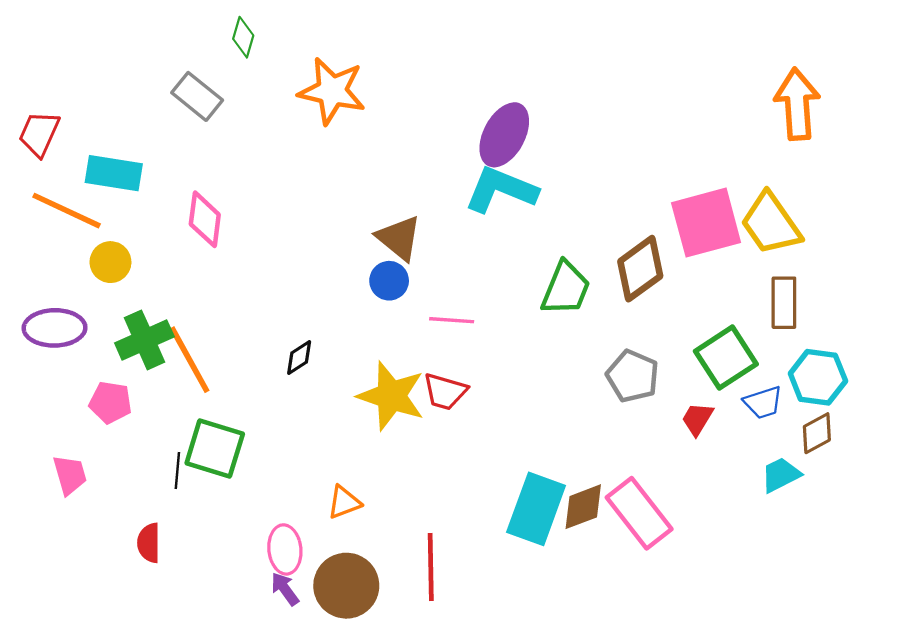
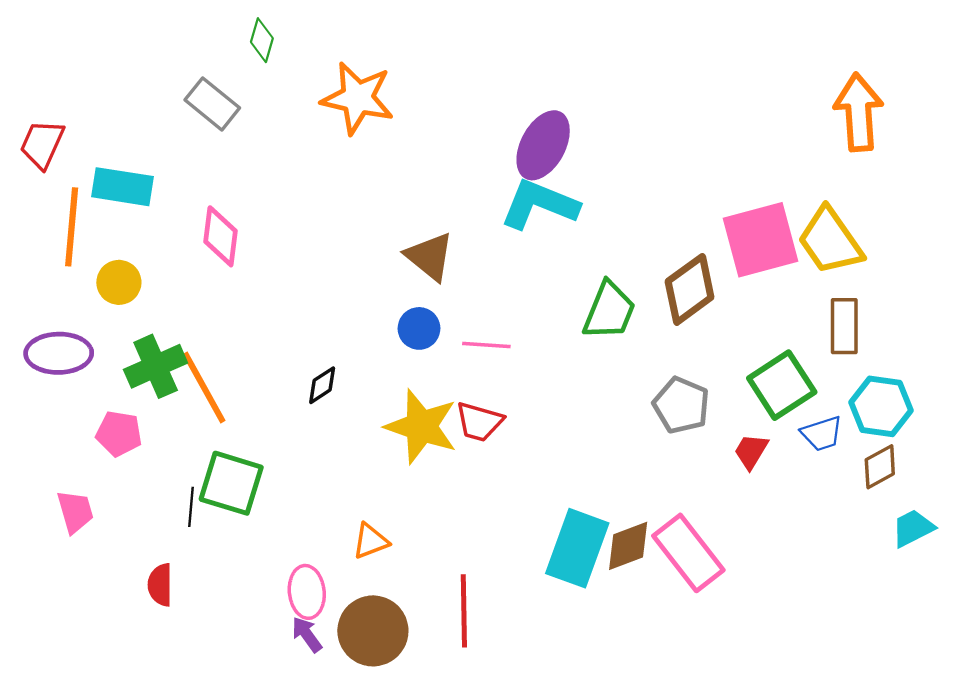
orange line: (67, 211) -> (72, 227), turned 70
blue circle: (389, 281) -> (419, 328), moved
cyan trapezoid: (781, 475) -> (913, 528), moved

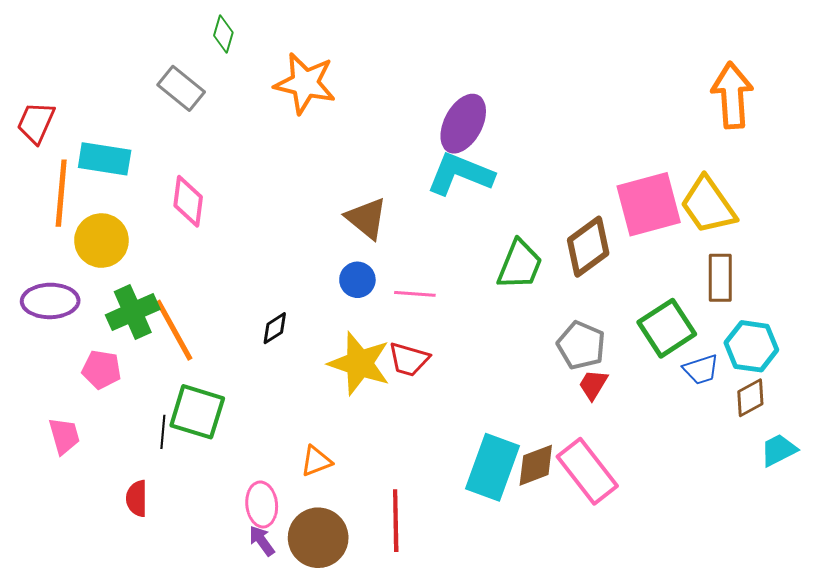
yellow circle: (119, 282) -> (101, 241), size x1.4
red trapezoid: (751, 451) -> (593, 385), moved

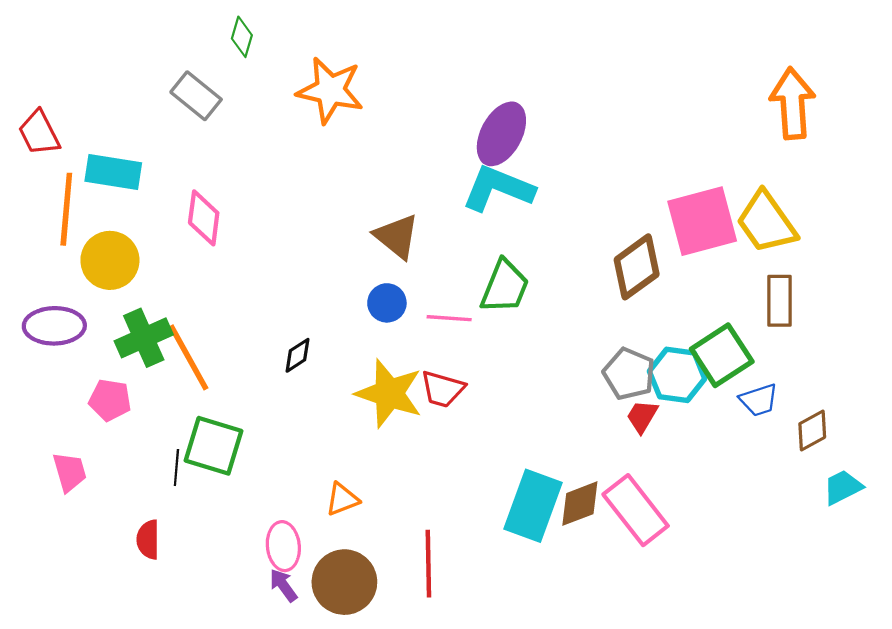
red trapezoid: (36, 123) -> (39, 133), turned -51
green trapezoid: (520, 265) -> (505, 287), moved
cyan hexagon: (751, 346) -> (677, 375), moved

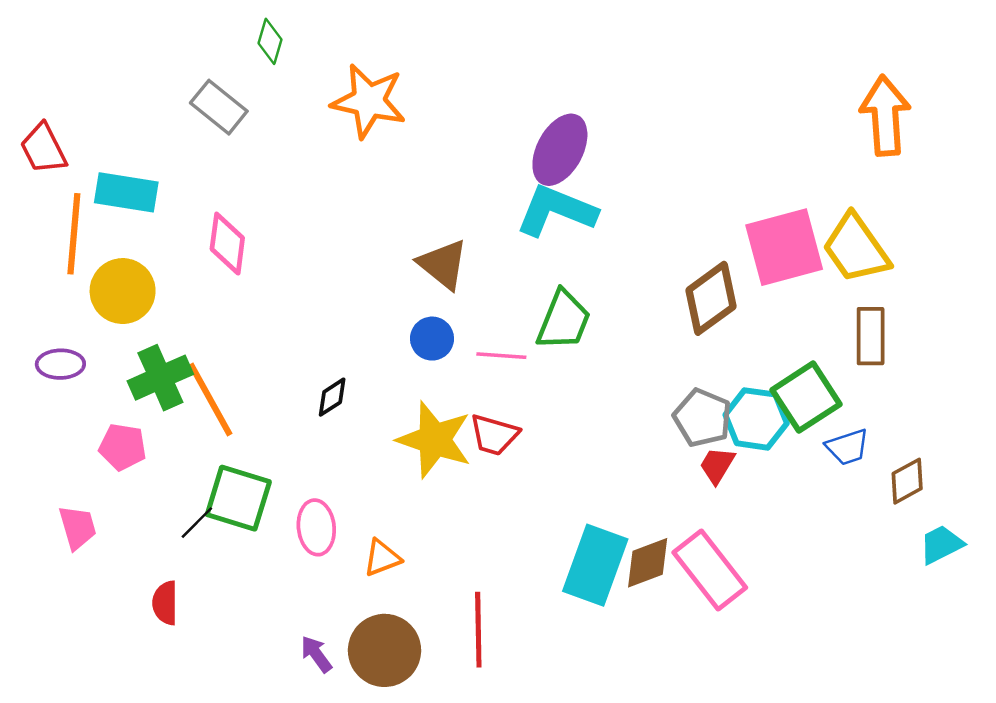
purple ellipse: (54, 326) -> (60, 364), size x0.7
black line: (176, 468) -> (197, 523), turned 40
pink ellipse: (283, 546) -> (316, 527), moved

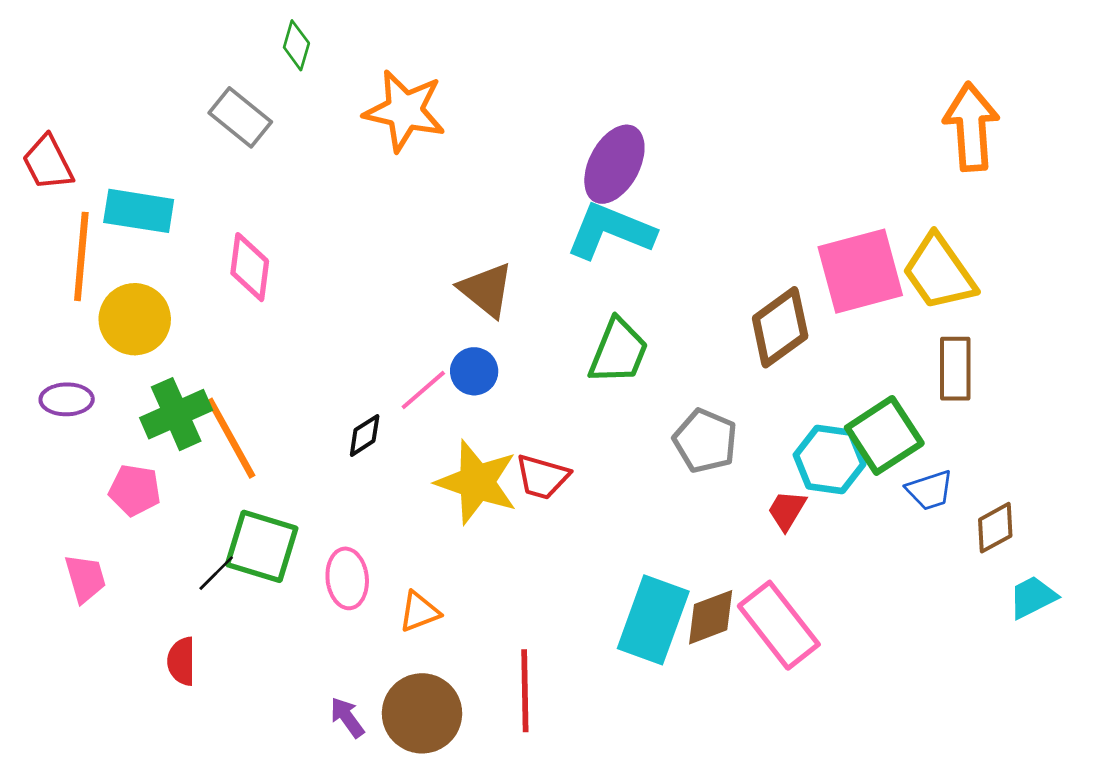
pink line: (501, 356) -> (423, 390), moved, turned -45
gray pentagon: (702, 418) -> (705, 441), moved

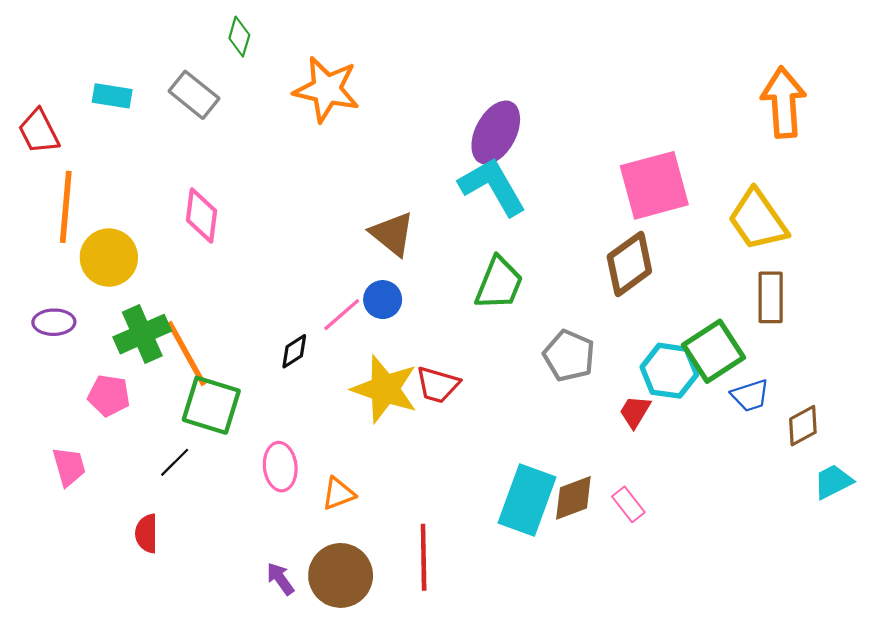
cyan rectangle: (139, 211) -> (112, 96), moved, size x0.7
cyan L-shape: (610, 231) -> (493, 186), turned 38
pink square: (860, 271) -> (654, 185), moved
green square: (262, 546) -> (211, 405), moved
pink rectangle: (779, 625) -> (628, 504), size x0.5

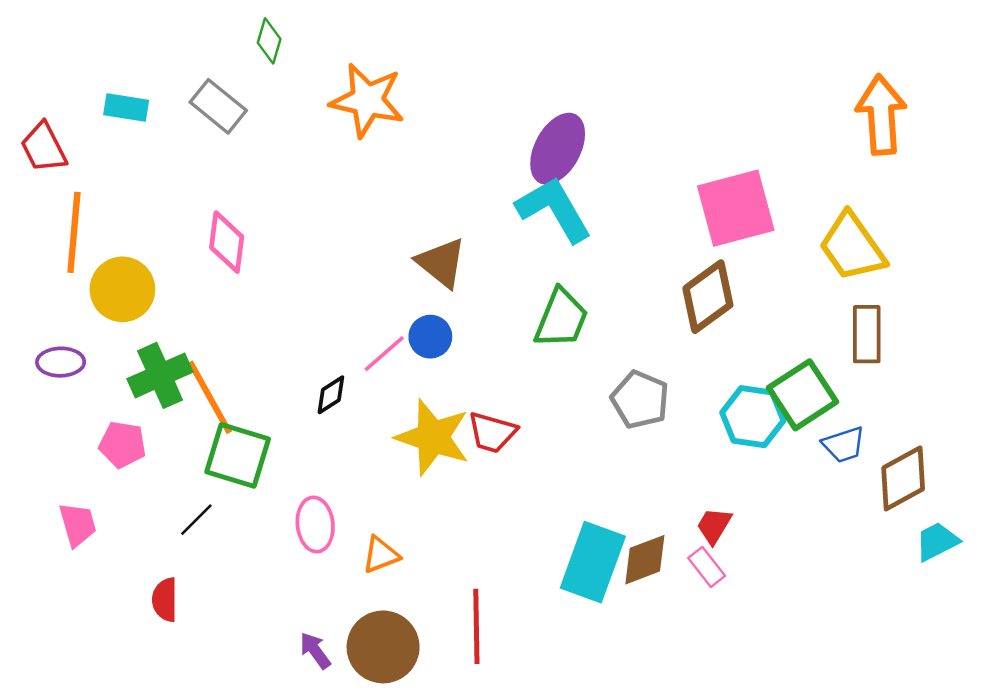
red trapezoid: (635, 412) -> (714, 526), moved
brown diamond: (803, 426) -> (903, 478), size x1.4

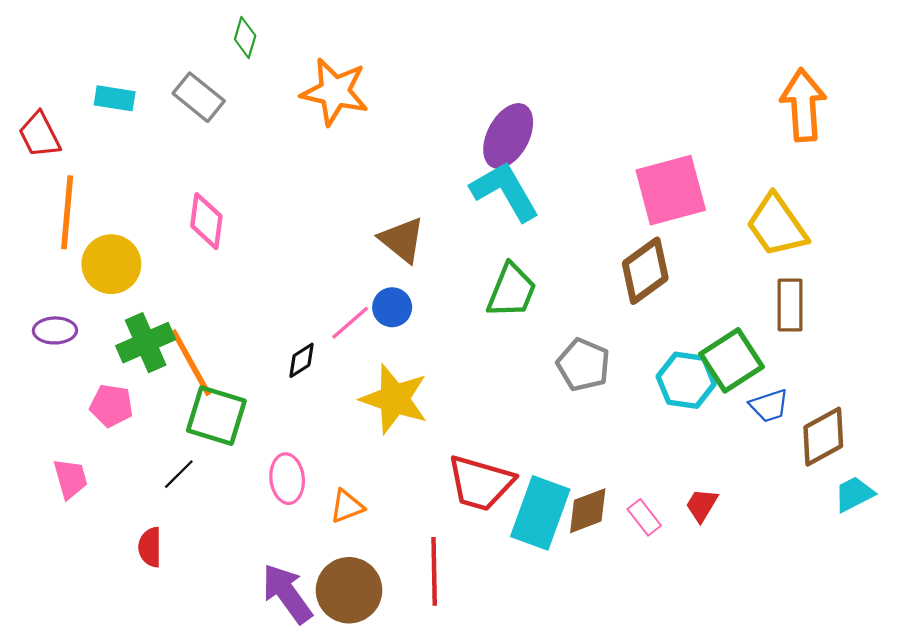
red trapezoid: (492, 432) -> (481, 483), moved, size x1.5
red trapezoid: (714, 526) -> (702, 505), moved
purple arrow: (315, 651) -> (287, 594), size x1.8

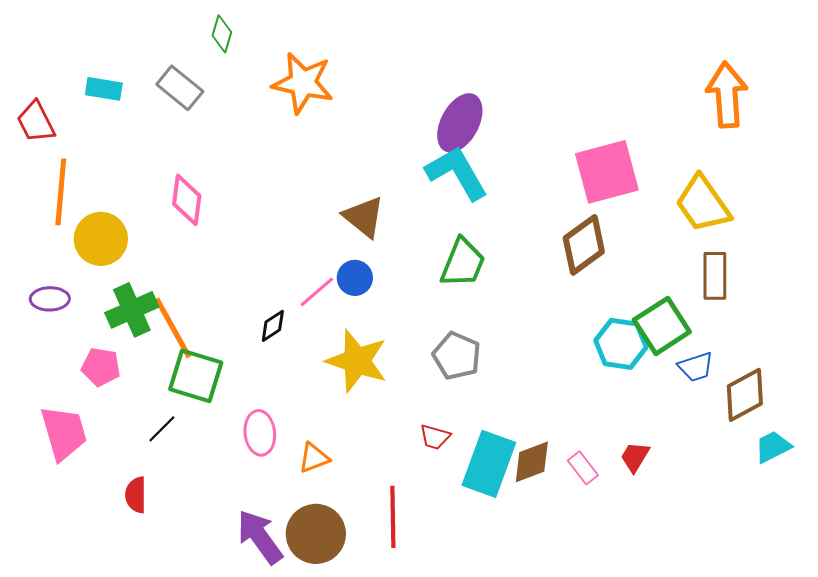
gray pentagon: (583, 365) -> (457, 356), moved
pink trapezoid: (70, 479) -> (64, 433), size x1.5
red trapezoid: (481, 483) -> (435, 437), size x0.5

